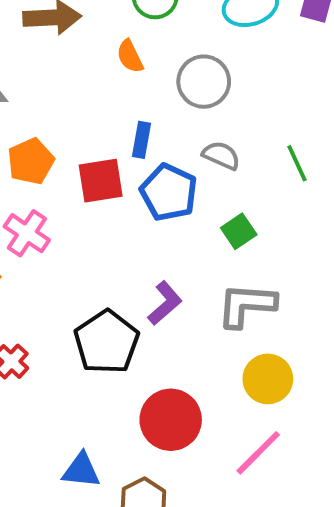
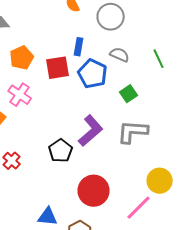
purple L-shape: (165, 303) -> (91, 131), size x1.4
black pentagon: (107, 342) -> (61, 151), size x0.7
yellow circle: (268, 379) -> (160, 181), moved

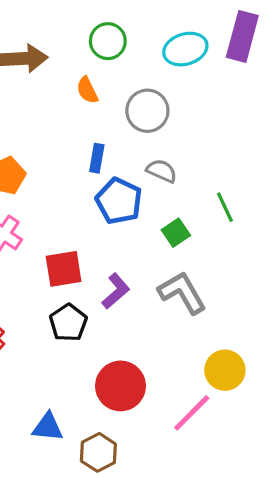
green line: (159, 59) -> (225, 207), moved
red square: (58, 68) -> (64, 269), moved
purple L-shape: (91, 131) -> (116, 291), size x0.7
gray L-shape: (133, 132) -> (182, 293), turned 56

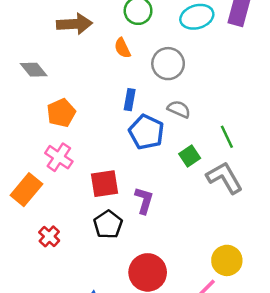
purple L-shape: (116, 291) -> (144, 200), turned -32
gray L-shape: (182, 293) -> (224, 178), moved

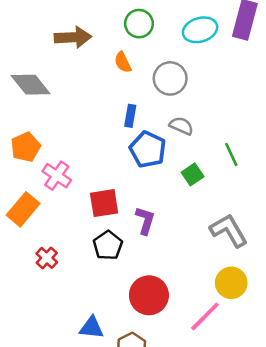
gray diamond: (34, 70) -> (31, 85), size x1.4
orange pentagon: (61, 113) -> (26, 147), moved
gray L-shape: (224, 178) -> (229, 230), moved

